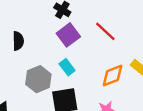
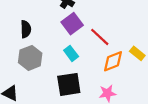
red line: (105, 31) -> (100, 37), moved
gray hexagon: (38, 79) -> (30, 58), moved

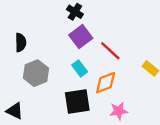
black semicircle: (26, 29) -> (21, 42), moved
orange diamond: (113, 61) -> (106, 83), moved

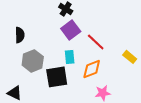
cyan rectangle: (80, 68) -> (70, 57), turned 32
black square: (77, 101) -> (57, 77), moved

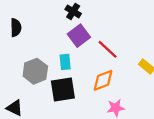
black semicircle: (20, 35) -> (16, 28), moved
cyan rectangle: (70, 57) -> (65, 62), moved

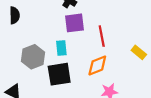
purple square: (79, 36) -> (74, 23), turned 30
red line: (108, 49) -> (102, 36), turned 36

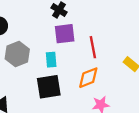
gray hexagon: (33, 57) -> (17, 54), moved

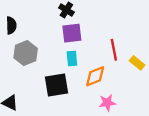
red line: (93, 47) -> (114, 50), moved
cyan rectangle: (51, 60) -> (72, 59), moved

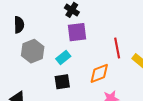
cyan rectangle: (72, 59) -> (63, 57), moved, turned 56
black square: (56, 85) -> (62, 82), size x0.7

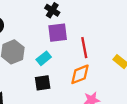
red line: (117, 48) -> (84, 48), moved

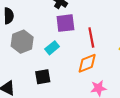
black square: (43, 83) -> (43, 77), moved

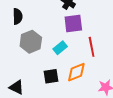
red line: (91, 37) -> (92, 47), moved
orange diamond: (87, 63) -> (76, 72), moved

